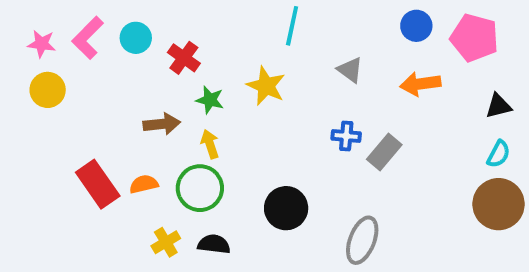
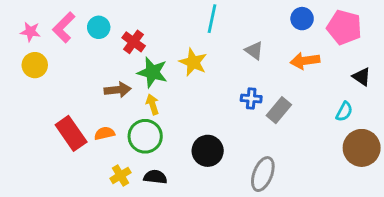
green star: (210, 100) -> (152, 72), size x1.5
black triangle: (498, 106) -> (362, 77), turned 48
cyan semicircle: (498, 154) -> (344, 112), moved

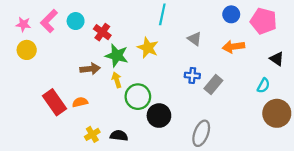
green circle: (145, 136) -> (138, 97), moved

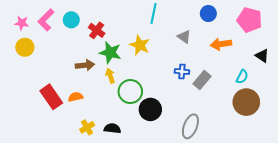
blue circle: (231, 14) -> (208, 14), moved
cyan semicircle: (263, 86) -> (242, 77), moved
brown circle: (277, 113) -> (246, 102), moved

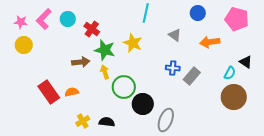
black triangle: (262, 56) -> (246, 62), moved
gray ellipse: (190, 126) -> (166, 120), moved

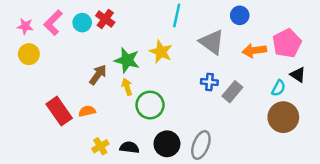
pink pentagon: (237, 19) -> (287, 43), moved, turned 30
red cross: (92, 29) -> (105, 19), moved
gray triangle: (175, 35) -> (212, 42), size x1.6
brown arrow: (81, 62) -> (98, 75), turned -48
black circle: (143, 104) -> (167, 144), moved

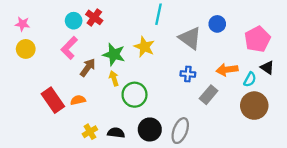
blue circle: (240, 15) -> (217, 24), moved
pink L-shape: (53, 23) -> (69, 48), moved
orange arrow: (254, 50) -> (227, 70), moved
gray rectangle: (232, 92) -> (209, 95), moved

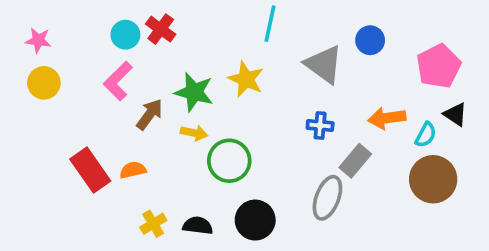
yellow arrow: (114, 78) -> (194, 133), turned 120
gray ellipse: (180, 131) -> (327, 198), moved

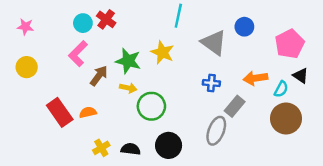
yellow circle: (44, 83) -> (27, 67), moved

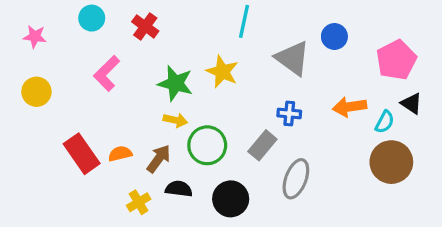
cyan circle: (83, 23) -> (92, 18), moved
brown arrow: (99, 76) -> (159, 159), moved
gray rectangle: (235, 106) -> (262, 145), moved
black semicircle: (131, 149) -> (179, 189), moved

